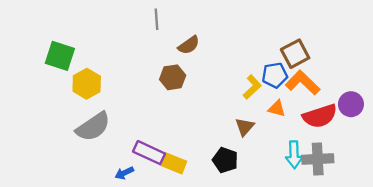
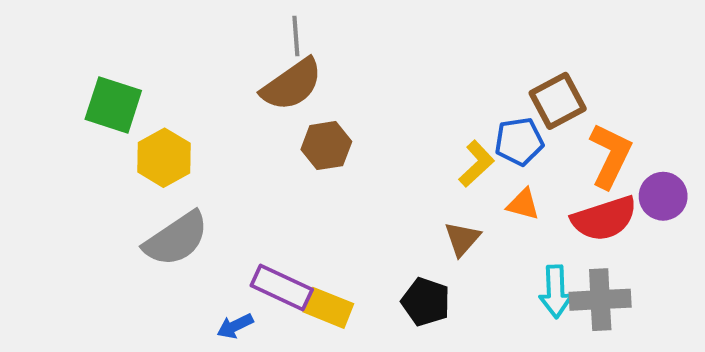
brown semicircle: (189, 45) -> (292, 85), moved, size x1.5
orange L-shape: (303, 83) -> (610, 156), moved, turned 72

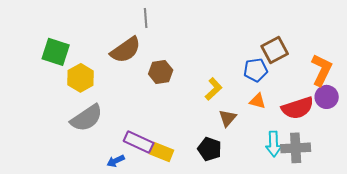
brown semicircle: (292, 85) -> (126, 50), moved
orange L-shape: (610, 156) -> (322, 70), moved
yellow L-shape: (476, 164) -> (214, 89), moved

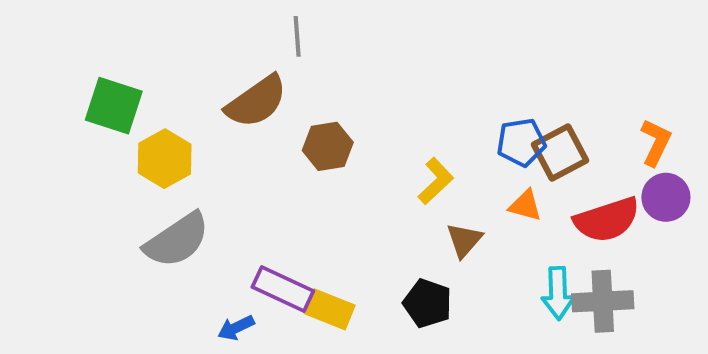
brown square: (275, 50) -> (560, 152), moved
orange L-shape: (322, 70) -> (656, 142), size x0.7

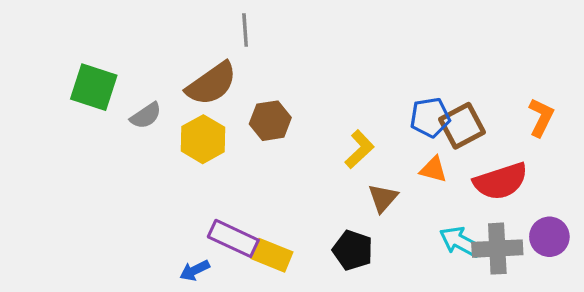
yellow hexagon: (165, 159) -> (203, 139), moved
purple circle: (666, 197) -> (549, 237), moved
gray semicircle: (177, 240) -> (146, 116), moved, size x0.6
cyan arrow: (558, 293) -> (460, 242), turned 120

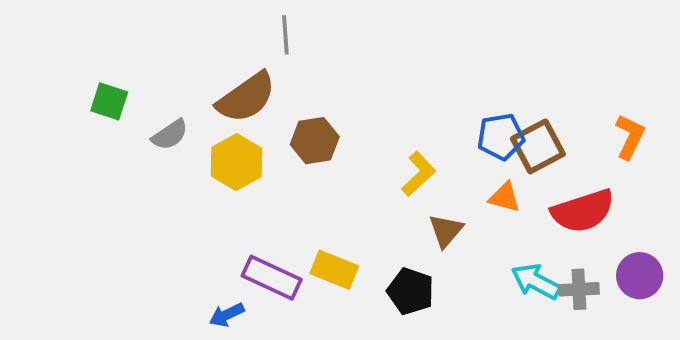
green square: (94, 87) -> (109, 101), size x0.7
gray cross: (497, 249) -> (579, 289), size x0.7
yellow rectangle: (272, 255) -> (334, 270), moved

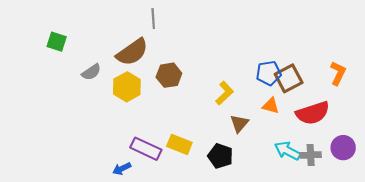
green square: (109, 101) -> (57, 42), moved

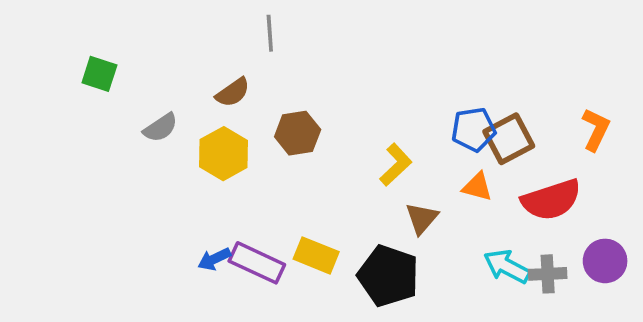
brown semicircle: (132, 52) -> (233, 92), size x0.6
black pentagon: (220, 156) -> (388, 276), size x1.4
blue arrow: (122, 169) -> (214, 259), moved

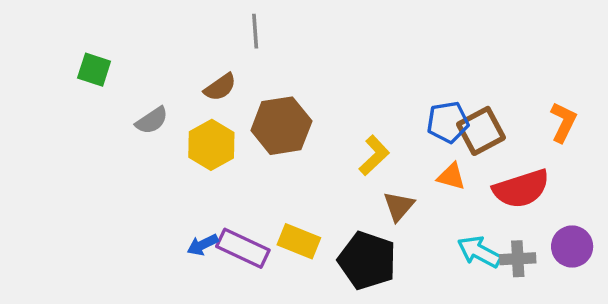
brown hexagon: (298, 133) -> (281, 126), size x1.4

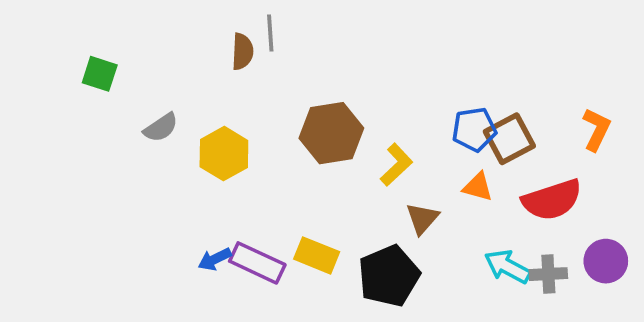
brown semicircle: (220, 87) -> (242, 52), moved, turned -52
brown hexagon: (281, 126) -> (331, 133), moved
black pentagon: (367, 261) -> (389, 276), turned 30

